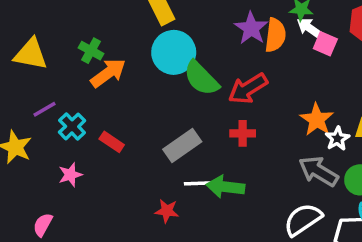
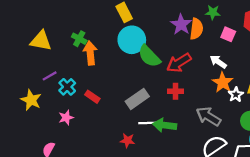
white arrow: (310, 28) -> (218, 62), moved
orange arrow: (108, 73) -> (90, 53), turned -60
gray arrow: (318, 171) -> (208, 116), moved

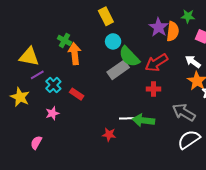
cyan circle: (132, 40) -> (113, 41), size x0.6
yellow triangle: (41, 41) -> (29, 57), moved
gray rectangle: (137, 99) -> (118, 70), moved

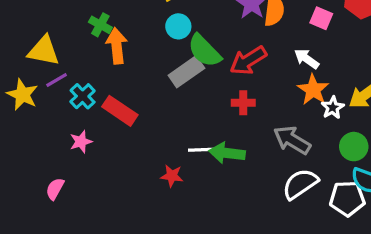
red rectangle: (77, 94) -> (120, 111), size x1.5
yellow star: (20, 97) -> (22, 95), moved

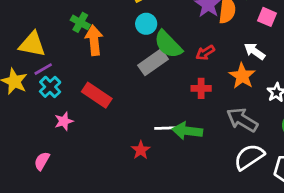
red arrow: (248, 60) -> (205, 53), size x0.6
orange star: (313, 90) -> (242, 76), moved
cyan cross: (83, 96) -> (50, 87), moved
red star: (172, 176) -> (141, 150), turned 30

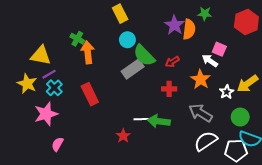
pink square: (267, 17) -> (219, 49), moved
red rectangle: (97, 95) -> (90, 94), turned 30
pink star: (64, 121) -> (46, 114), moved, size x1.6
pink semicircle: (42, 161) -> (57, 144), moved

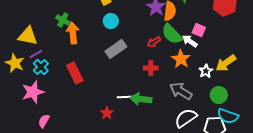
green semicircle: (144, 55) -> (172, 34), moved

